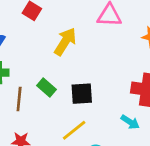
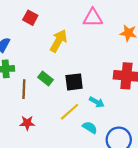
cyan arrow: (130, 122) -> (97, 102), moved

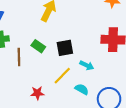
red star: (27, 123) -> (37, 93), moved

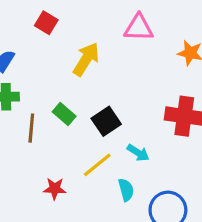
black square: (65, 48) -> (106, 121), turned -30
cyan semicircle: (82, 89) -> (126, 190), turned 40

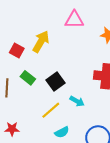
red square: (46, 23) -> (17, 51), moved
red star: (55, 189) -> (12, 129), moved
cyan semicircle: (126, 190) -> (62, 132), moved, turned 80

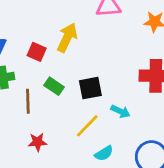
black square: (55, 82) -> (90, 88), turned 30
red star: (12, 129) -> (37, 142), moved

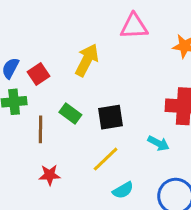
red square: (37, 52) -> (38, 74), moved, turned 30
cyan arrow: (120, 111) -> (158, 143), moved

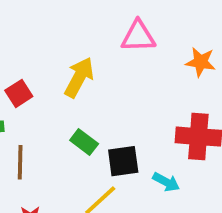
green rectangle: (70, 114) -> (84, 142), moved
black square: (111, 117) -> (123, 161), moved

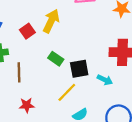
red square: (19, 93) -> (27, 31), moved

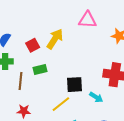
green rectangle: (56, 59) -> (40, 70), moved, turned -56

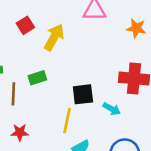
red square: (33, 45) -> (25, 25), moved
yellow line: (61, 104) -> (67, 121), turned -36

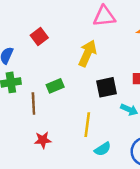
yellow arrow: (54, 37) -> (87, 53), moved
black square: (83, 94) -> (107, 87), moved

